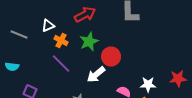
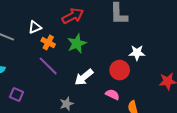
red circle: (111, 57) -> (120, 70), moved
white star: (148, 85) -> (137, 53), moved

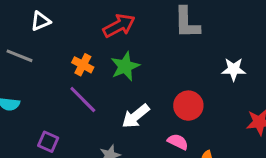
white triangle: (35, 27) -> (41, 21), moved
white star: (137, 53) -> (234, 69), moved
purple square: (16, 95) -> (48, 142), moved

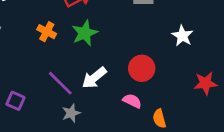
white star: (234, 69) -> (182, 36), turned 30
purple line: (83, 100) -> (60, 83), moved

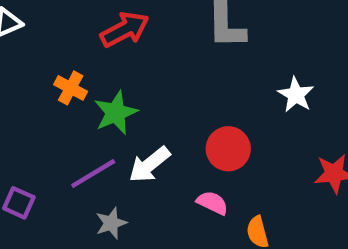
green star: (85, 33) -> (116, 113), moved
purple line: (60, 83) -> (93, 174), turned -76

